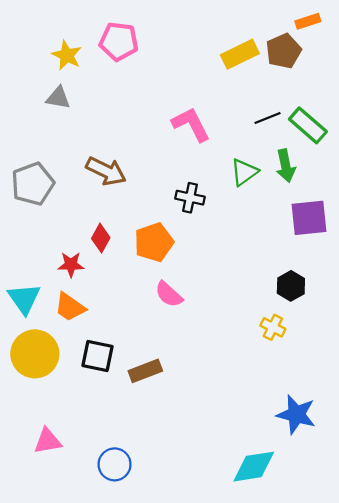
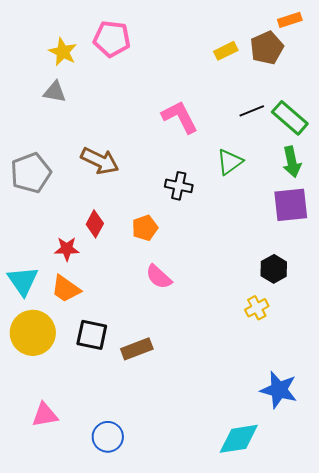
yellow rectangle: (240, 54) -> (226, 51), size x0.7
green arrow: (286, 166) -> (292, 162), moved
orange pentagon: (154, 242) -> (145, 228), size x0.7
yellow cross: (273, 327) -> (257, 308), turned 35

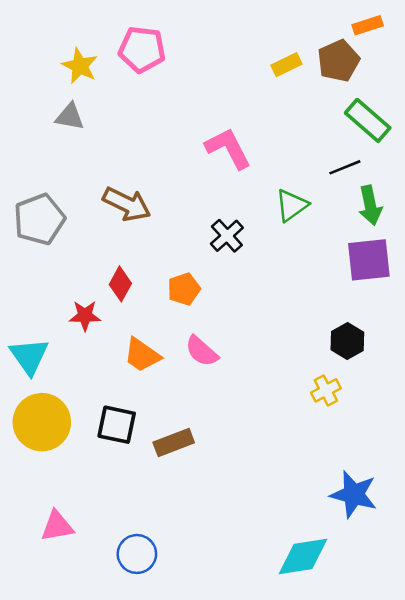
black line: (252, 111) -> (345, 167), moved
green rectangle: (290, 118) -> (368, 120), moved
black cross: (179, 186) -> (227, 236), turned 36
orange trapezoid: (66, 289) -> (142, 355), moved

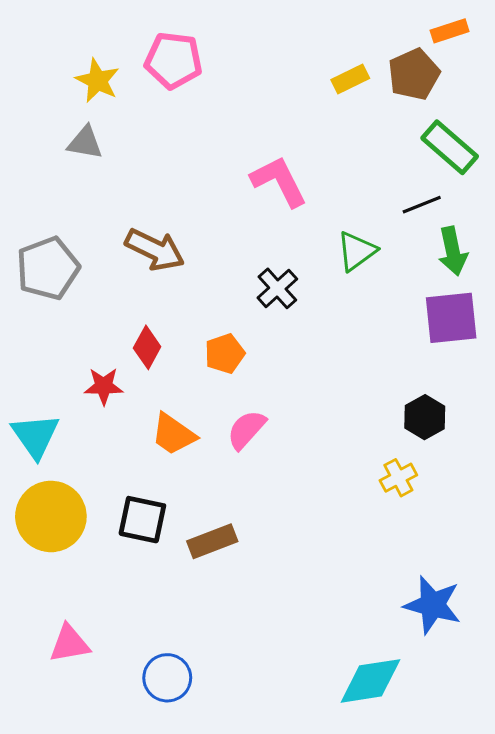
pink semicircle: (202, 351) -> (246, 430), turned 90

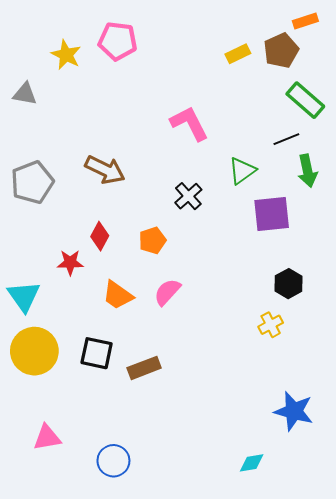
gray triangle: (85, 143) -> (25, 94), moved
purple square: (451, 318) -> (272, 214), moved
cyan diamond: (370, 681) -> (252, 463), size x0.6

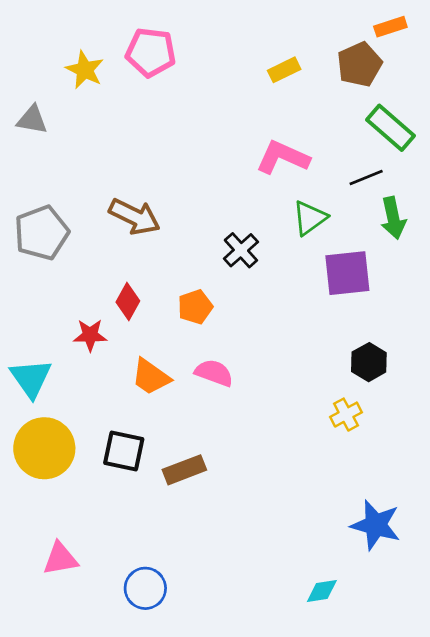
yellow rectangle: (238, 54) -> (284, 70), moved
pink L-shape: (189, 123) -> (283, 157), moved, turned -39
pink semicircle: (167, 292) -> (214, 373), turned 68

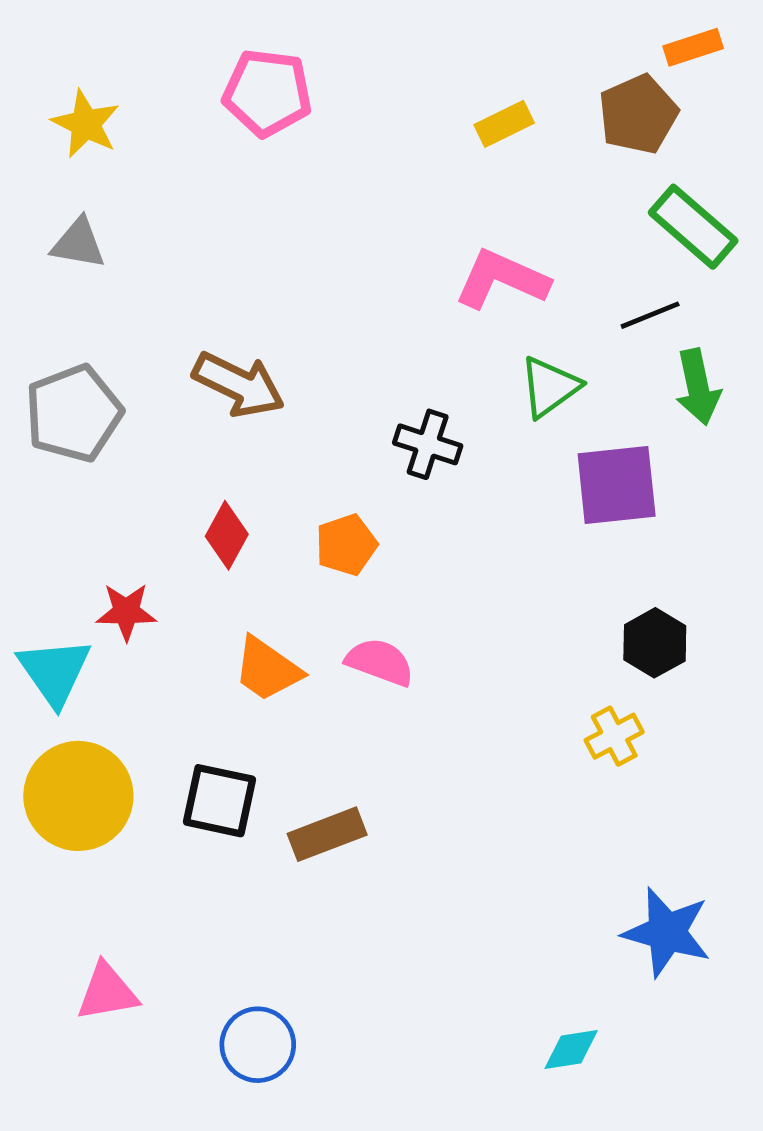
yellow star: (85, 70) -> (86, 124), moved
gray triangle: (32, 120) -> (78, 243), moved
black cross: (241, 250) -> (428, 444), turned -30
red star: (90, 335) -> (126, 612), moved

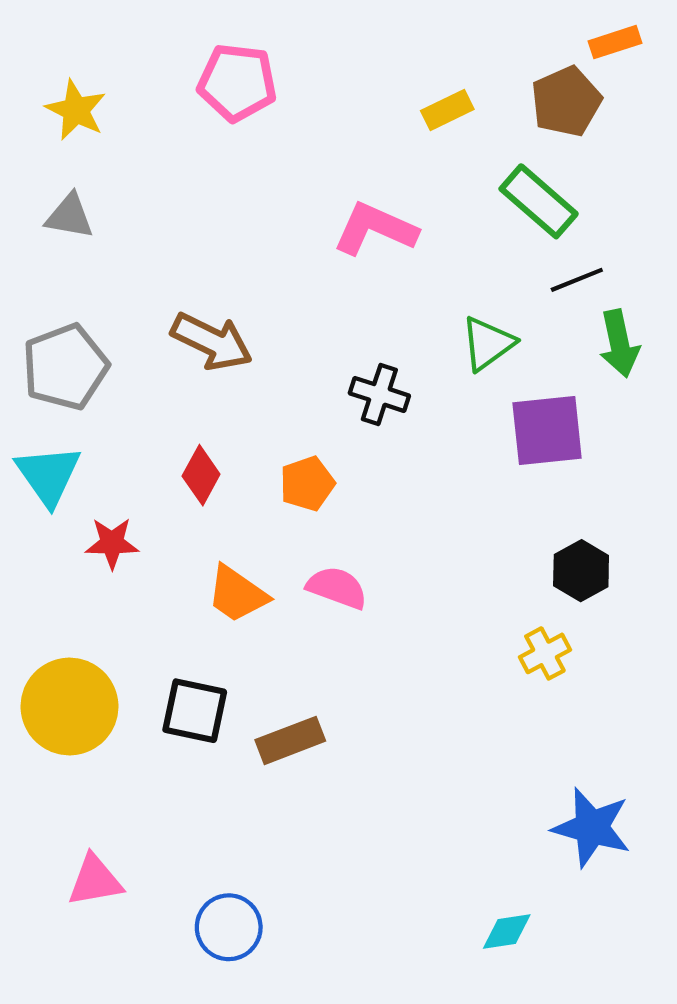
green rectangle: (693, 227) -> (539, 201), moved
pink L-shape: (502, 279) -> (375, 229), moved
cyan triangle: (54, 672) -> (48, 475), moved

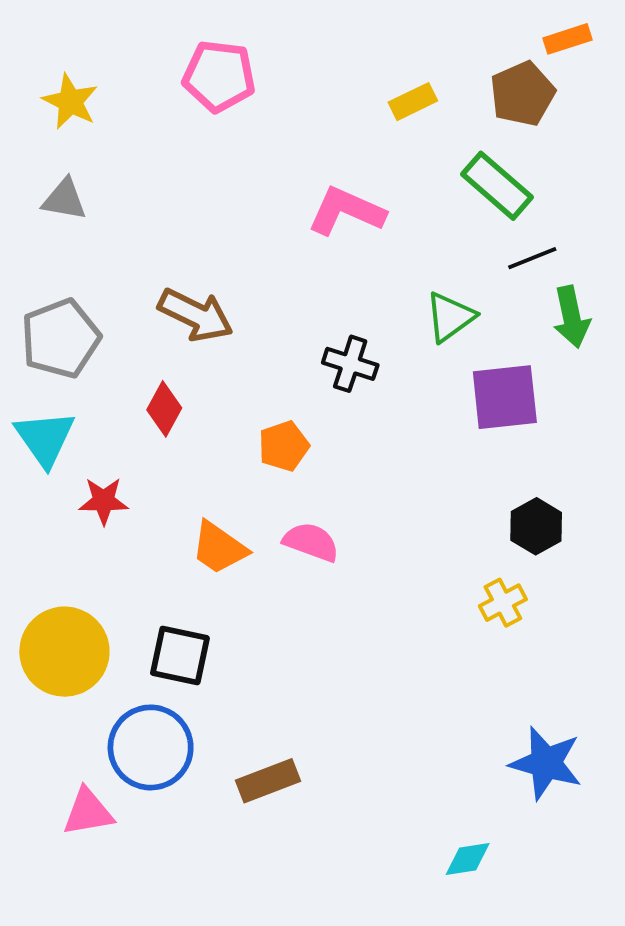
red diamond: (201, 475) -> (164, 409), moved
brown rectangle: (290, 740) -> (268, 781), moved
blue circle: (229, 927) -> (151, 747), moved, size x1.4

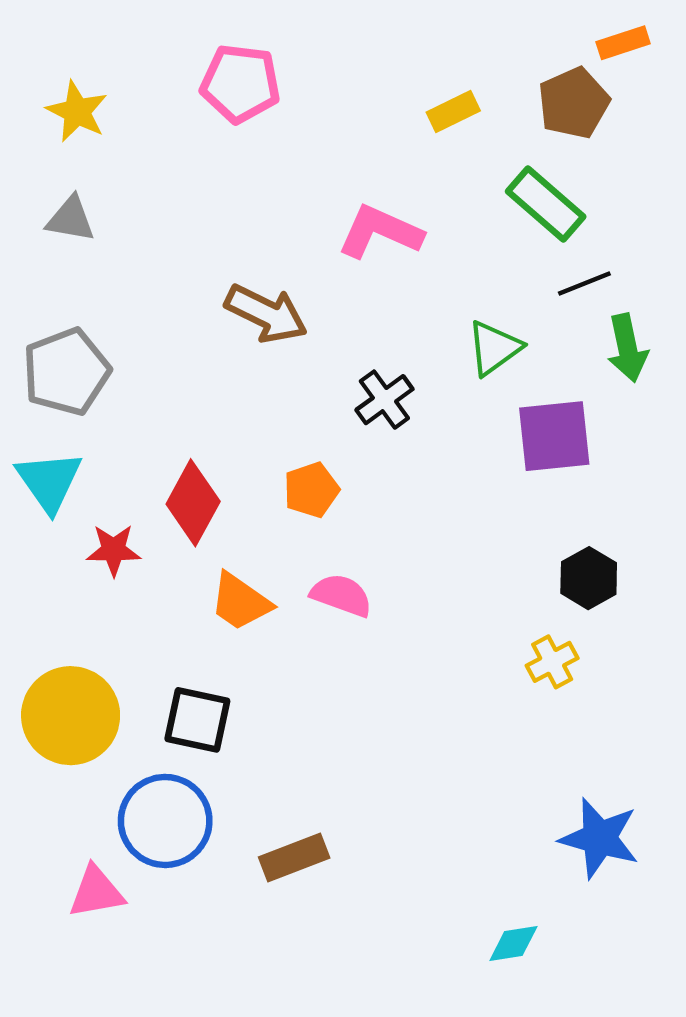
brown arrow: (196, 315) -> (266, 314), moved
black cross: (350, 364) -> (384, 400), turned 36
red diamond: (164, 409) -> (193, 503), moved, size x1.4

